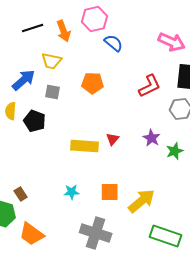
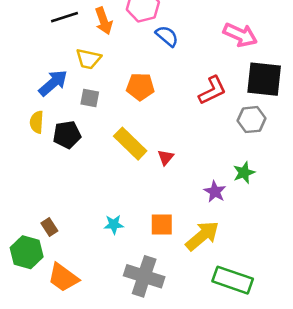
black pentagon: (35, 121) -> (67, 135), turned -30
purple star: (152, 138) -> (215, 192), moved
yellow rectangle: (85, 146) -> (130, 144), moved, turned 40

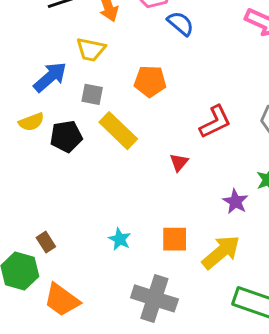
red L-shape: (212, 90) -> (215, 122), moved
yellow semicircle: (37, 122) -> (31, 122), turned -115
yellow rectangle: (130, 144) -> (118, 131), moved
cyan star: (114, 224) -> (120, 239), turned 30

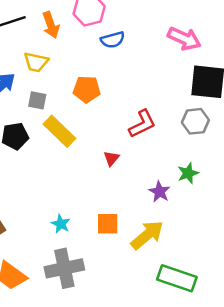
blue semicircle: (180, 23) -> (113, 40), turned 125
gray cross: (154, 298) -> (64, 268), moved, turned -30

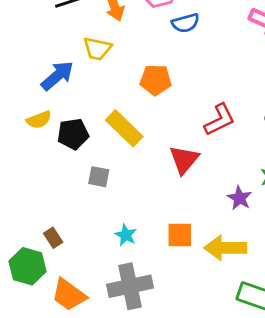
gray square: (37, 100) -> (99, 177), moved
red triangle: (111, 158) -> (184, 160), size x1.6
yellow arrow: (147, 235) -> (225, 248), turned -140

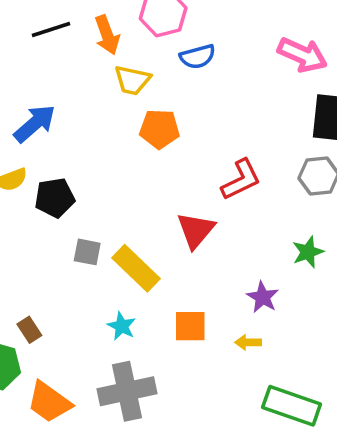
yellow trapezoid: (97, 49) -> (132, 80), moved
yellow rectangle: (124, 128) -> (136, 268), moved
purple star: (240, 198) -> (263, 297), moved
yellow arrow: (225, 248) -> (248, 342), size x0.5

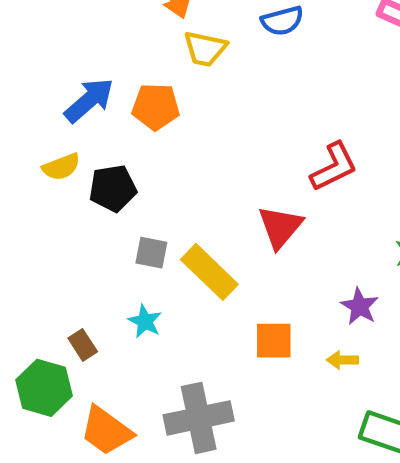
orange pentagon: (160, 129) -> (156, 107), moved
cyan star: (122, 326) -> (145, 321), moved

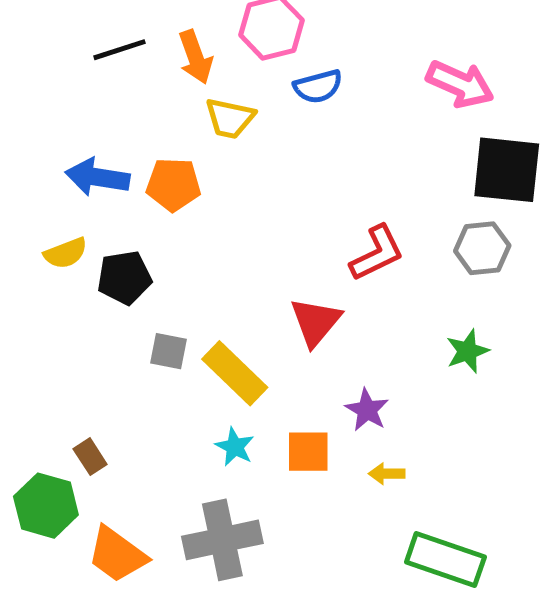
blue arrow: (89, 100) -> (97, 177), turned -130
purple star: (360, 306) -> (367, 410), moved
cyan star: (145, 321) -> (235, 447), moved

